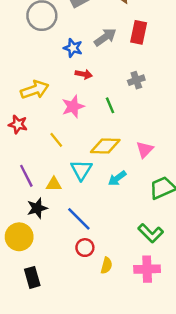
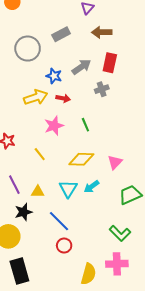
gray cross: (136, 80) -> (102, 89), moved
yellow arrow: (35, 90) -> (36, 97), moved
cyan triangle: (81, 170) -> (68, 189), moved
yellow semicircle: (106, 266) -> (88, 274), moved, size x1.5
black rectangle: (32, 277) -> (19, 271), size x1.4

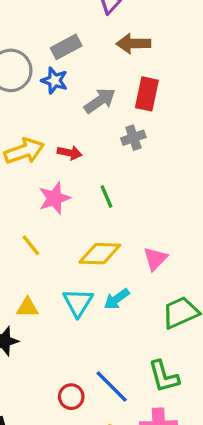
blue star: (54, 76) -> (54, 81), moved
blue line: (59, 221) -> (112, 387), moved
green L-shape: (120, 233) -> (164, 376), turned 30

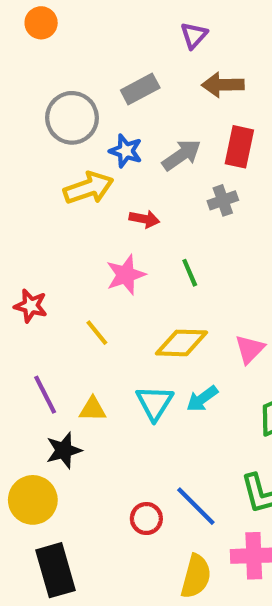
blue star: (54, 81) -> (126, 151), moved
yellow arrow: (24, 151) -> (89, 188), moved

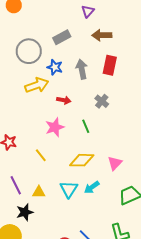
gray arrow: (181, 155) -> (82, 69), turned -66
gray cross: (223, 200) -> (102, 101), moved, turned -32

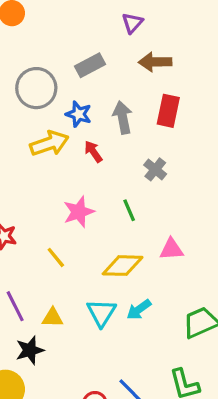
red arrow: (64, 100) -> (93, 152), moved, turned -136
pink triangle: (115, 163) -> (171, 249), moved, turned 42

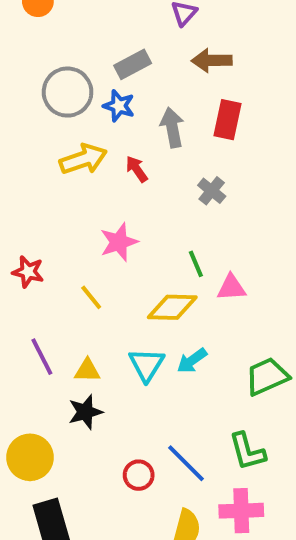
blue star: (79, 114) -> (119, 106), moved
green line: (129, 210) -> (196, 264), moved
black star: (30, 350) -> (85, 412), moved

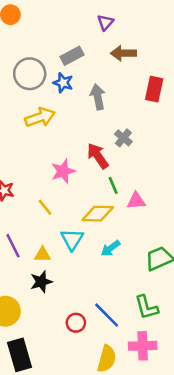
red rectangle: (227, 120) -> (154, 89), moved
red arrow: (137, 169) -> (98, 156), moved, size x1.5
cyan triangle: (146, 365) -> (72, 239), moved

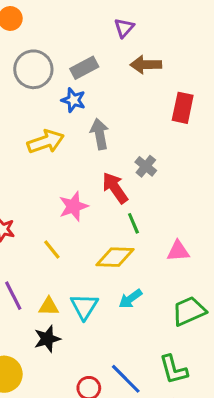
gray circle: (30, 74) -> (33, 69), moved
gray arrow: (98, 97) -> (100, 134), moved
pink triangle: (136, 201) -> (178, 251), moved
cyan triangle: (72, 239) -> (84, 306), moved

